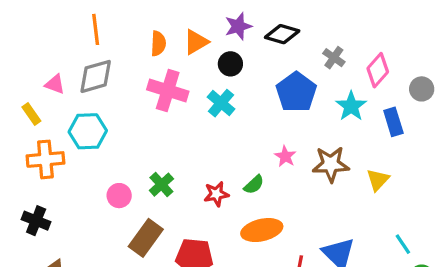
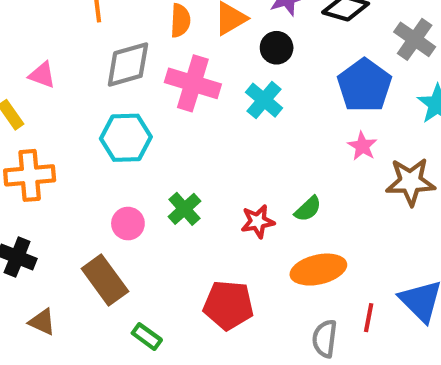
gray cross: (334, 58) -> (415, 39), size x1.4
gray diamond: (96, 76) -> (128, 64), moved
cyan hexagon: (88, 131) -> (126, 138), moved
pink star: (285, 156) -> (362, 146), moved
brown rectangle: (146, 238) -> (105, 280), moved, turned -72

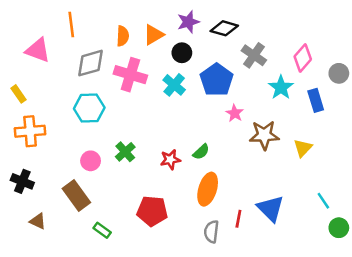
gray cross: (415, 39) -> (254, 55), moved
pink triangle: (42, 75) -> (38, 50), moved, size x1.5
blue pentagon: (364, 85) -> (217, 80), moved
orange ellipse: (318, 270) -> (208, 189), turned -60

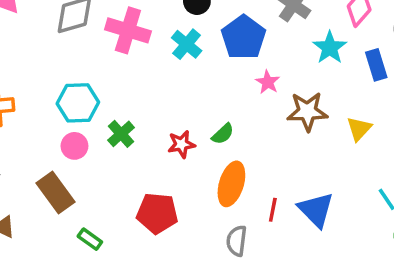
cyan hexagon: (89, 108) -> (78, 103), moved
red line: (238, 219) -> (273, 210), moved

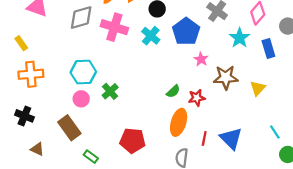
red star: (181, 144) -> (197, 98), moved

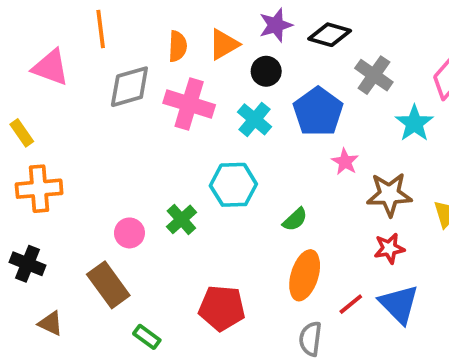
cyan hexagon: (83, 72) -> (233, 185), moved
red star: (197, 98) -> (389, 248), moved
red line: (204, 138) -> (351, 304), turned 40

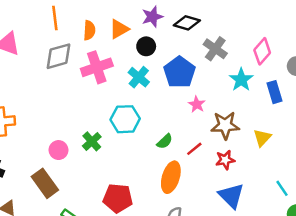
orange line: (101, 29) -> (55, 18), moved
pink cross: (189, 104) -> (97, 67), turned -36
red line: (351, 304) -> (194, 149), moved

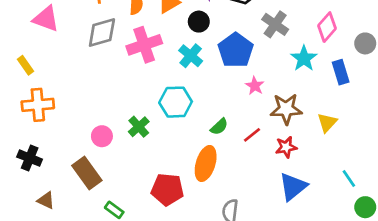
orange ellipse: (171, 177) -> (206, 163), moved
blue triangle: (231, 196) -> (293, 187), turned 36

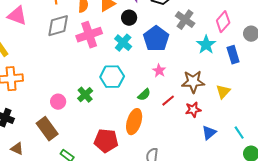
pink star: (255, 86) -> (159, 71), moved
blue triangle: (293, 187) -> (209, 133), moved, size x0.7

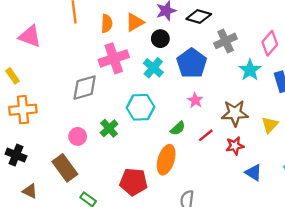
gray cross: (185, 20) -> (226, 41), turned 30
gray diamond: (58, 26) -> (85, 88), moved
blue triangle: (209, 133) -> (253, 173), turned -49

